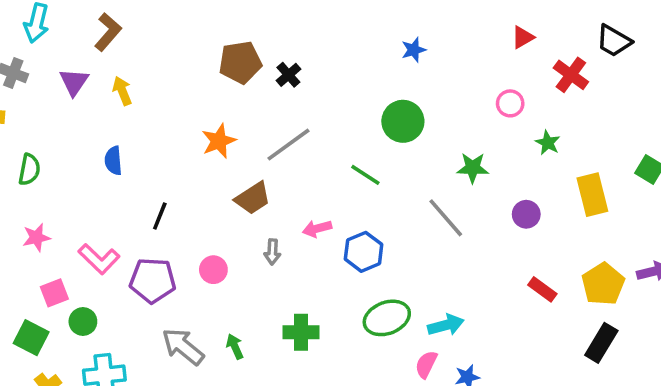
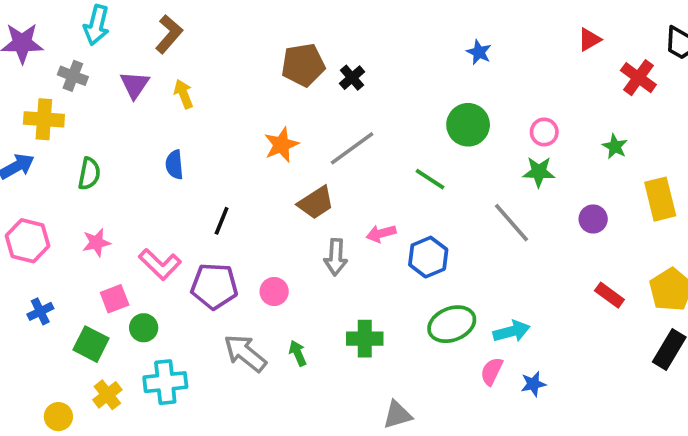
blue star: (414, 50) -> (479, 52), turned -30
pink circle: (510, 103) -> (544, 132), moved
gray arrow: (272, 252) -> (336, 257), size x1.4
pink circle: (213, 270) -> (274, 292), moved

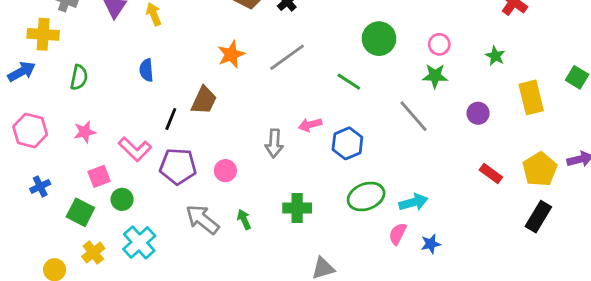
brown trapezoid: (316, 203) -> (204, 100), moved, turned -32
black line: (222, 221) -> (171, 119), moved
cyan cross: (165, 382) -> (139, 242), turned -36

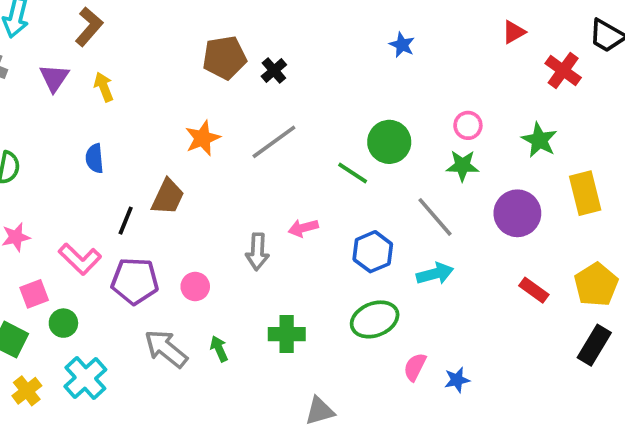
green circle: (379, 39) -> (389, 142), moved
green star: (495, 56) -> (539, 140), size x1.4
purple circle: (478, 113) -> (517, 213), size x1.6
blue hexagon: (347, 143) -> (373, 252), moved
cyan arrow: (413, 202) -> (435, 274), moved

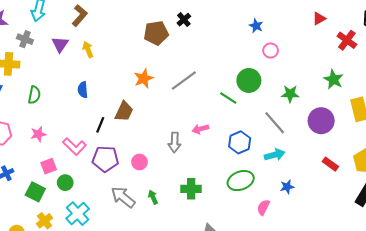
black cross: (274, 70) -> (184, 20), moved
pink circle: (468, 125) -> (271, 51), moved
blue star: (457, 380) -> (287, 187), moved

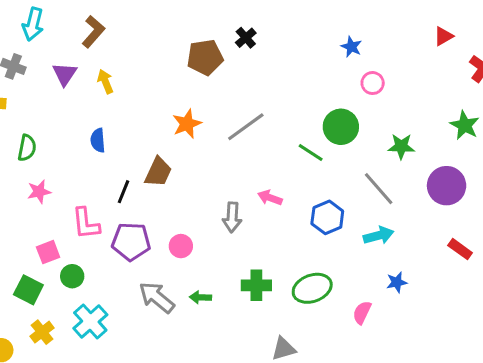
pink arrow: (200, 129) -> (270, 198), turned 35
pink star: (38, 134) -> (39, 192), moved
pink L-shape: (74, 147) -> (86, 223), turned 40
green ellipse: (241, 181) -> (312, 288), moved
green arrow: (153, 197) -> (200, 297), turned -64

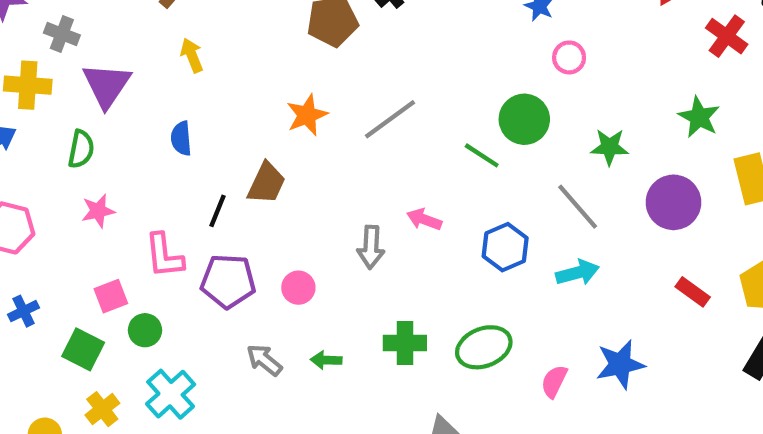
purple triangle: (65, 74) -> (107, 85), moved, size x1.4
blue star: (397, 282) -> (620, 364), moved, size x1.6
gray arrow: (157, 297) -> (264, 360), size x0.7

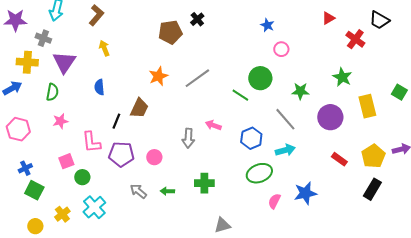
green ellipse: (484, 347) -> (259, 173), moved
green square: (83, 349) -> (34, 190), moved

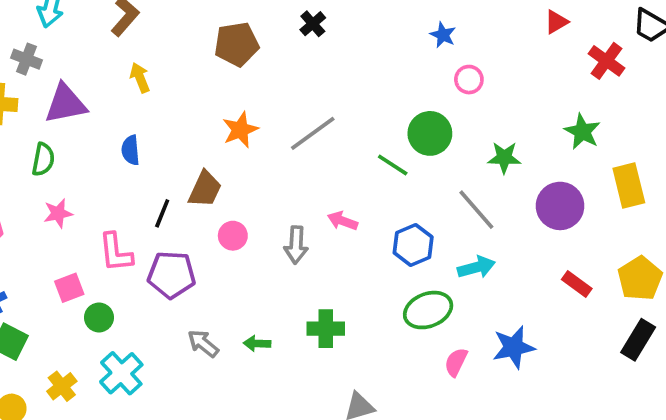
brown pentagon: (170, 32) -> (237, 44), moved
purple triangle: (64, 62) -> (66, 104), turned 45
pink circle: (154, 157) -> (233, 236), moved

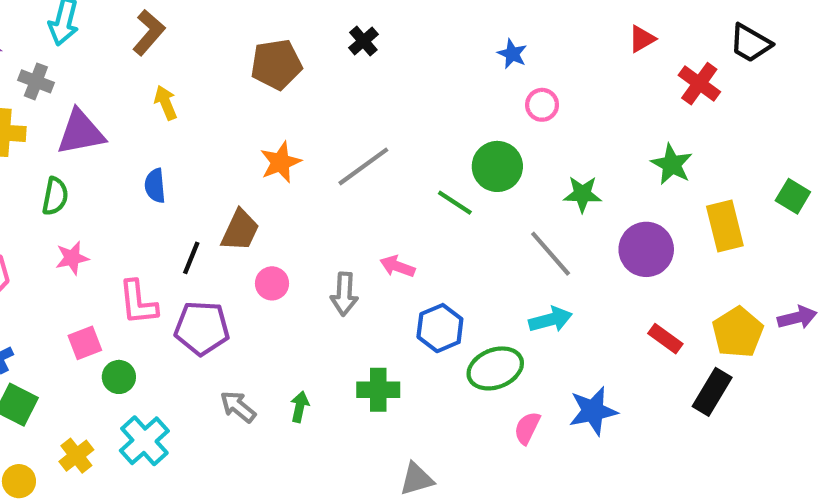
blue hexagon: (413, 245) -> (440, 328), moved
black rectangle: (638, 340) -> (712, 392), moved
green arrow: (257, 344) -> (300, 407), turned 100

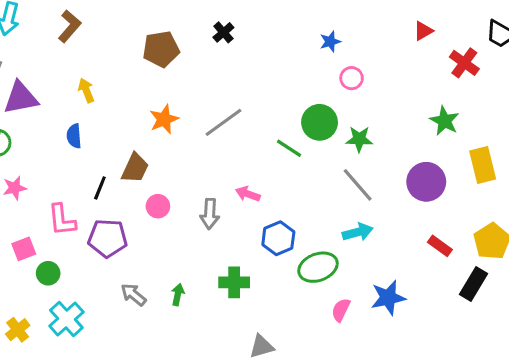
blue star: (512, 54) -> (330, 42), turned 30
yellow arrow: (166, 103) -> (86, 90), moved
green star: (582, 194) -> (359, 139), moved

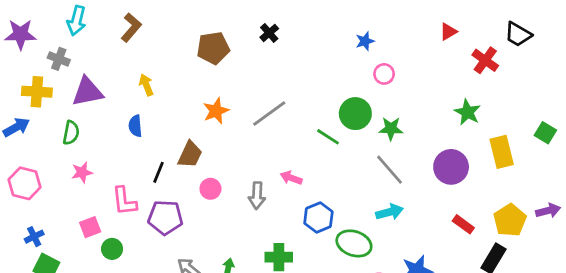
green ellipse: (318, 267) -> (354, 243), turned 40

